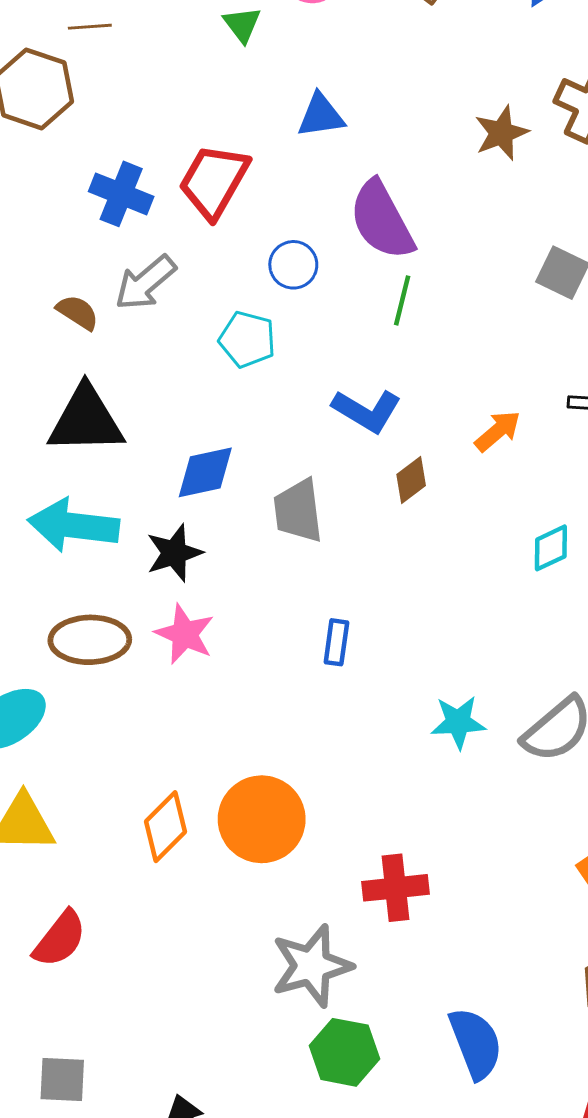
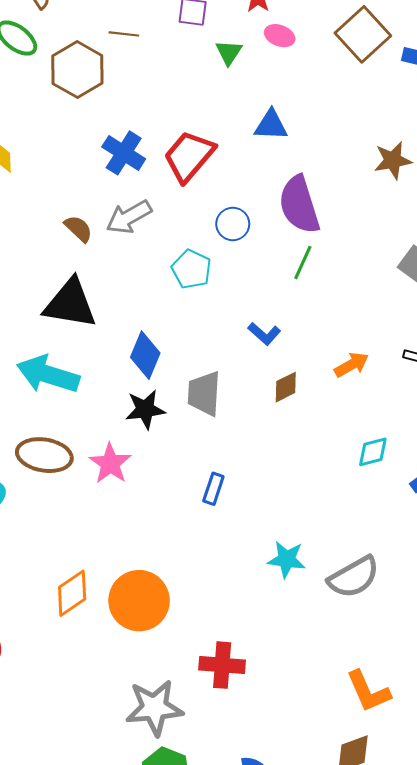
blue L-shape: (367, 411) -> (264, 334), size x0.7
blue diamond: (205, 472) -> (145, 355), turned -66
black star: (174, 553) -> (145, 409), moved

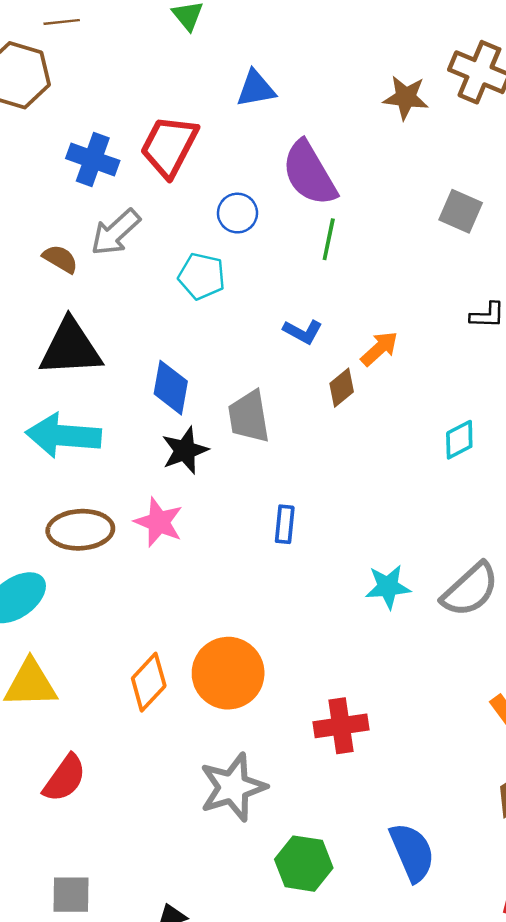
brown star: (393, 160) -> (406, 97), turned 30
orange arrow: (352, 365) -> (379, 349), moved
gray star: (154, 708) -> (233, 787), moved

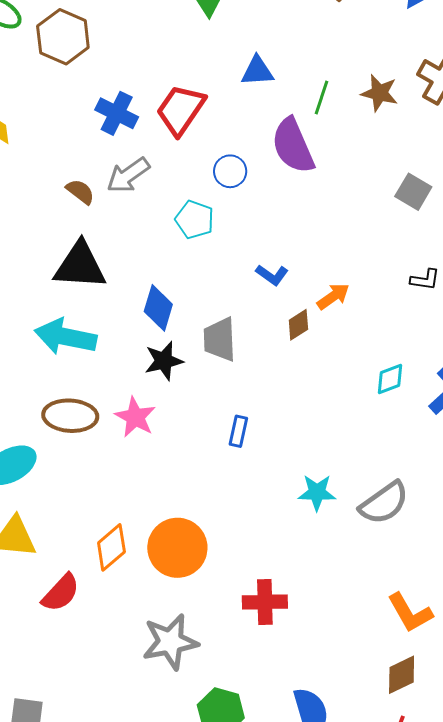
green line: (329, 239) -> (321, 97), moved
red semicircle: (65, 778) -> (61, 593), moved

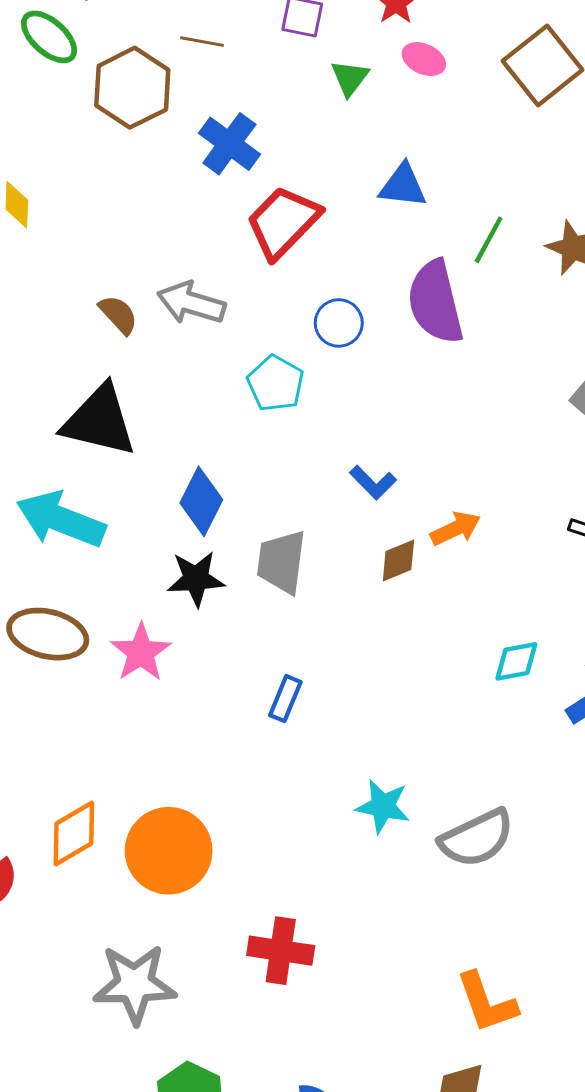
blue cross: (117, 113) -> (229, 144), moved
gray arrow: (128, 175) -> (191, 303), turned 42

